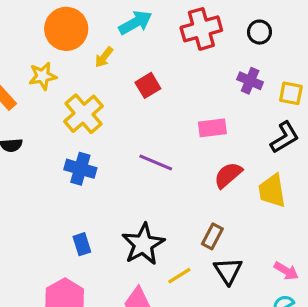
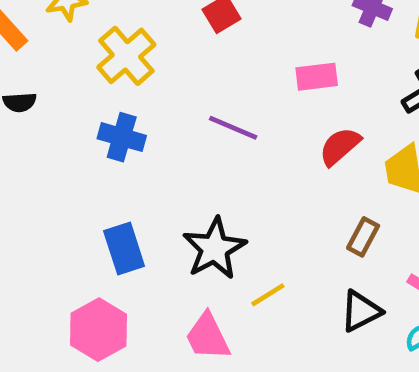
brown rectangle: (212, 236) -> (363, 237), moved
blue rectangle: (82, 244) -> (124, 248), size x1.5
black triangle: (228, 271) -> (361, 311), moved, turned 36

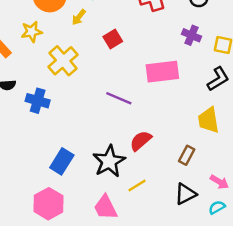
pink rectangle: (317, 77) -> (162, 72), size x1.5
blue cross: (122, 137) -> (38, 101), moved
red semicircle: (340, 146) -> (141, 141), moved
blue rectangle: (124, 248) -> (62, 161), turned 50

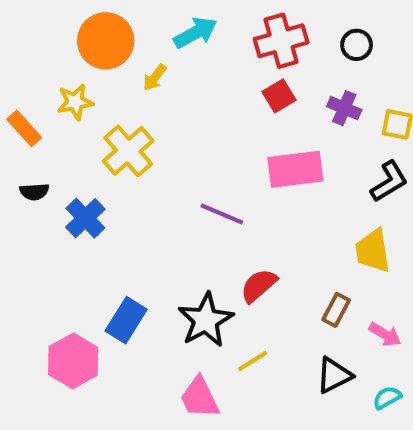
red square: (113, 39) -> (279, 96), moved
blue cross: (38, 101) -> (85, 218), turned 30
pink arrow: (219, 182) -> (385, 334), moved
pink hexagon: (49, 204) -> (73, 361), moved

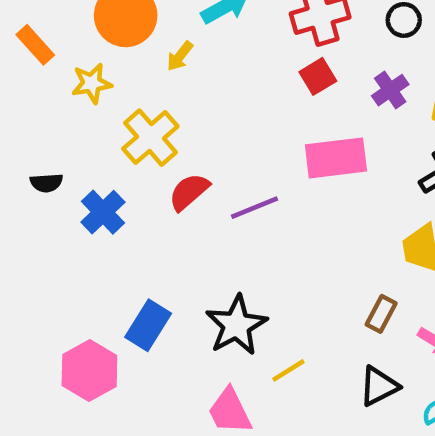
purple cross: (344, 108) -> (390, 90), turned 32
orange rectangle: (24, 128) -> (35, 45), moved
purple line: (222, 214) -> (254, 208), turned -45
red semicircle: (259, 285) -> (189, 192), moved

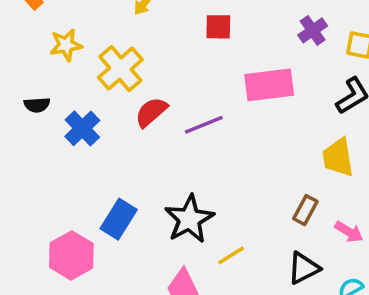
red square: (318, 76) -> (218, 27), moved, turned 32
yellow star: (92, 83) -> (66, 45), moved

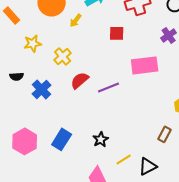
yellow cross: (120, 69) -> (63, 56), size x0.7
black star: (189, 219) -> (101, 139), size x0.6
pink hexagon: (71, 255) -> (25, 141), moved
black triangle: (304, 268) -> (148, 166), moved

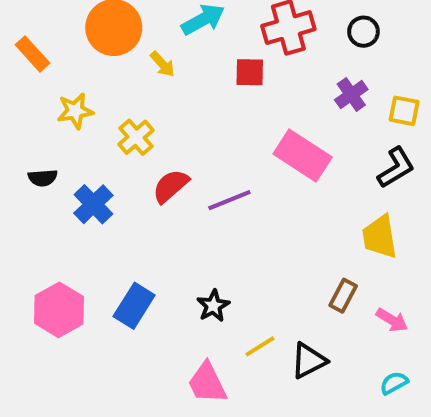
yellow arrow: (76, 20) -> (162, 64), turned -80
red square: (117, 33) -> (250, 72), moved
pink rectangle: (145, 65) -> (303, 155), turned 40

